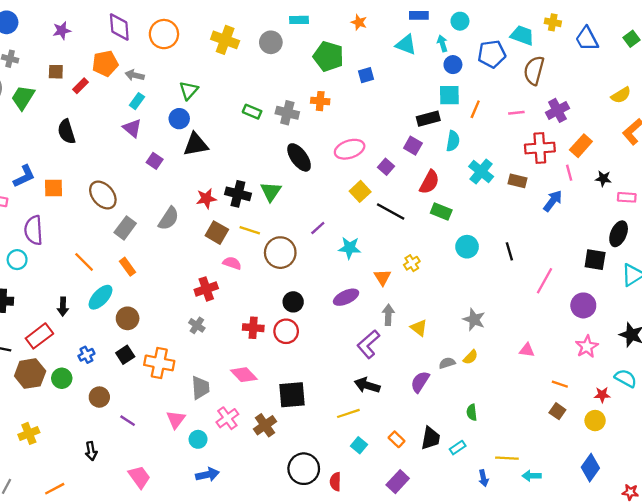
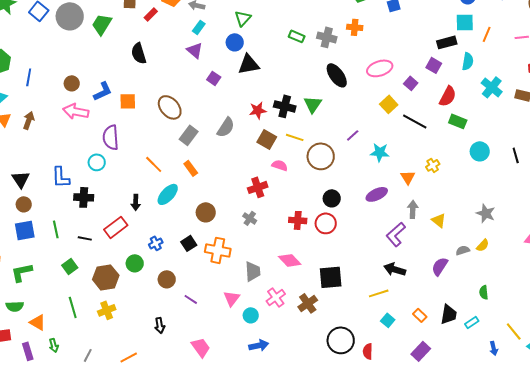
brown circle: (128, 318) -> (206, 212), moved
brown hexagon: (30, 374) -> (106, 277), moved
yellow line: (507, 458) -> (514, 331), turned 48

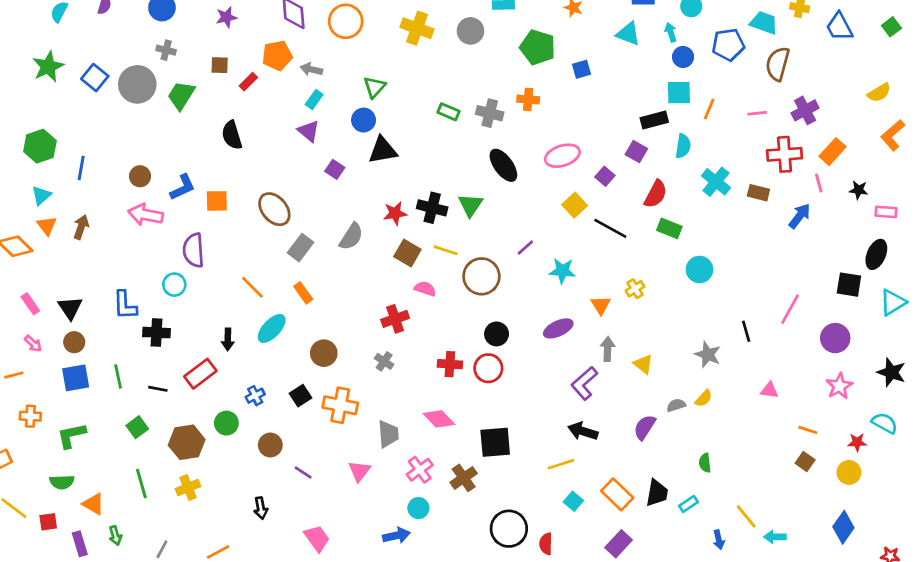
black line: (516, 155) -> (746, 331), moved
cyan circle: (251, 315) -> (418, 508), moved
orange rectangle: (420, 315) -> (617, 494), size x1.6

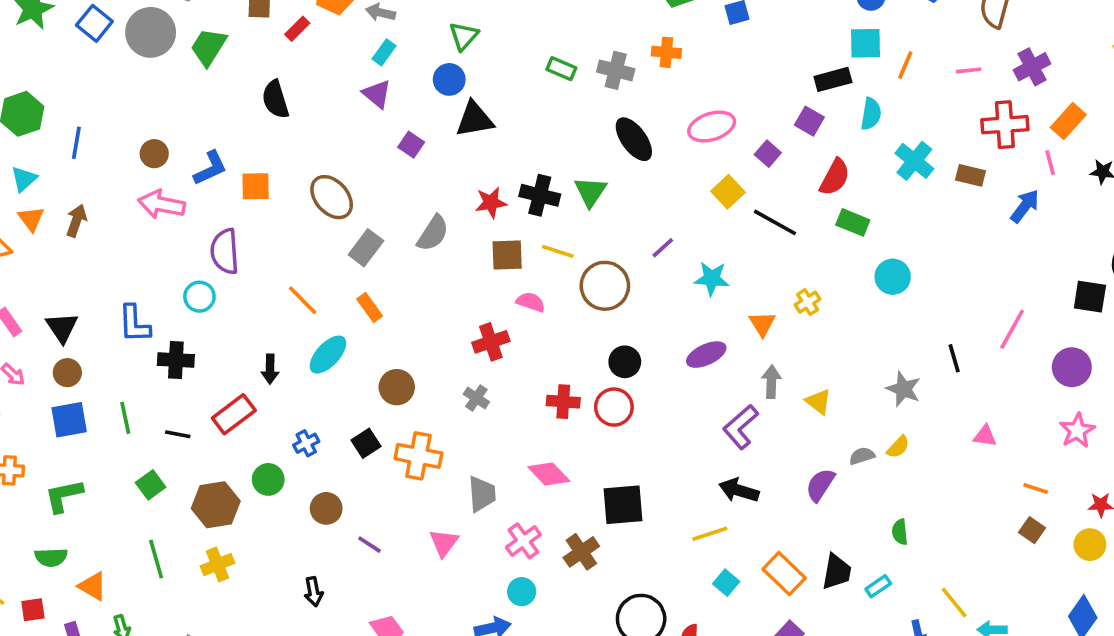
brown square: (407, 253) -> (507, 255), turned -32

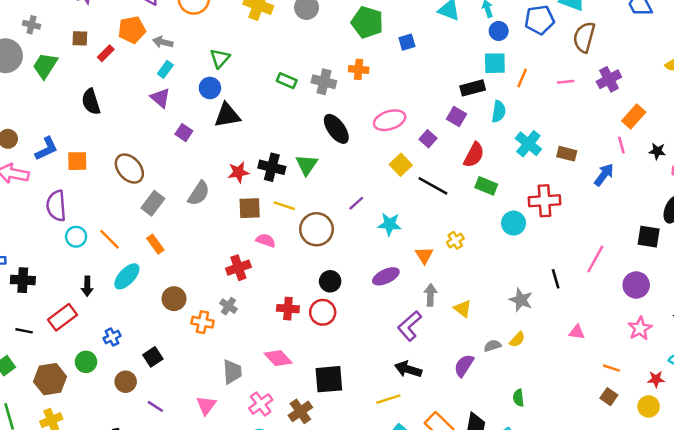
red cross: (1005, 125) -> (544, 201), moved
cyan circle: (199, 297) -> (76, 237), moved
black square: (366, 443) -> (153, 357), moved
orange cross: (418, 456) -> (202, 322), moved, size x0.7

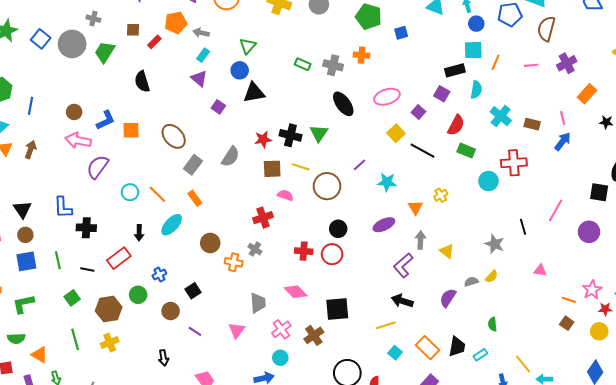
pink line: (621, 145) -> (563, 118), moved
purple semicircle: (56, 206) -> (97, 167), moved, turned 40
pink star: (640, 328) -> (592, 290), moved

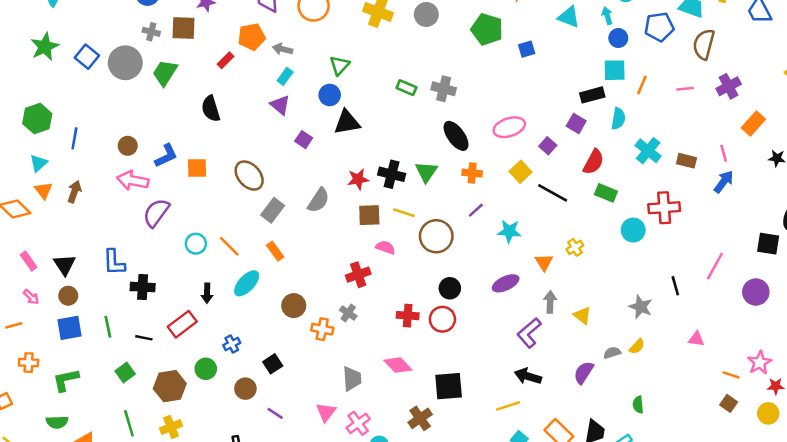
brown square: (133, 30) -> (183, 28), moved, size x1.5
orange cross: (362, 55) -> (472, 173), moved
pink cross: (281, 329) -> (358, 423), moved

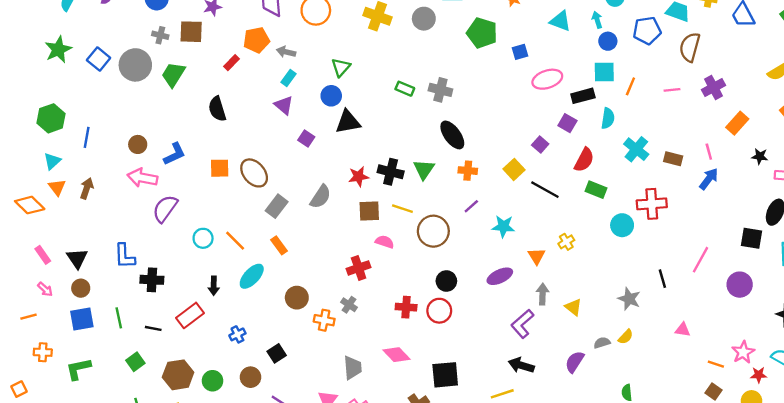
pink ellipse: (509, 127) -> (547, 79), moved
orange square: (197, 168) -> (220, 168), moved
green circle: (206, 369) -> (213, 381), moved

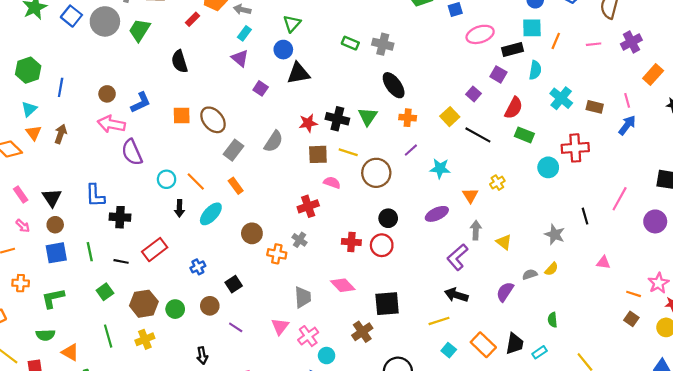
purple semicircle: (165, 209) -> (132, 152), turned -60
black arrow: (214, 286) -> (179, 208), moved

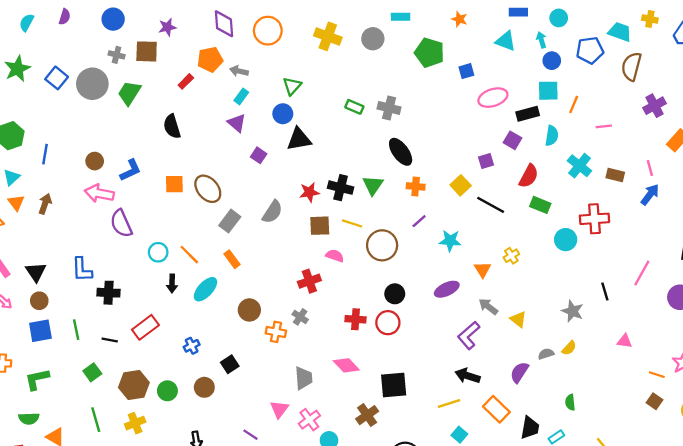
pink line: (594, 44) -> (604, 126), moved
purple square: (474, 94) -> (486, 161), turned 32
gray arrow: (476, 230) -> (488, 307), turned -54
purple line: (236, 327) -> (250, 435), moved
orange rectangle: (483, 345) -> (496, 409), moved

